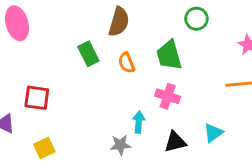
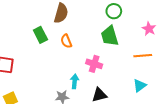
green trapezoid: (169, 55) -> (110, 36), moved
cyan triangle: (213, 133) -> (140, 86), moved

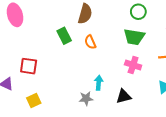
green trapezoid: (110, 36) -> (134, 37), turned -65
pink cross: (94, 64) -> (133, 65), moved

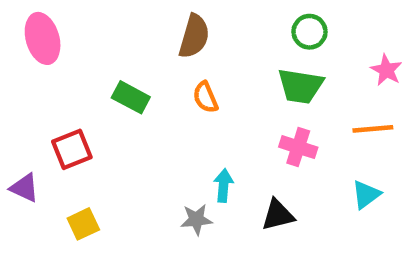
green rectangle: (64, 36) -> (131, 97), moved, turned -35
red square: (29, 66) -> (72, 149), turned -30

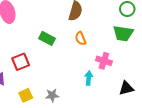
pink cross: (298, 147) -> (104, 61), moved
black triangle: (278, 215) -> (126, 88), moved
gray star: (196, 219) -> (52, 95), moved

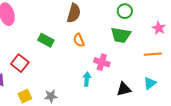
red square: (21, 62) -> (20, 63), turned -30

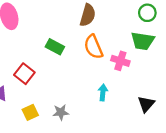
orange semicircle: (79, 40) -> (93, 47), size x1.5
pink cross: (102, 62) -> (120, 61), moved
black triangle: (124, 89) -> (146, 104), turned -35

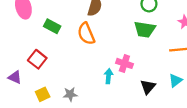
green rectangle: (55, 47) -> (52, 26), moved
orange semicircle: (93, 47) -> (86, 34), moved
pink cross: (120, 61) -> (124, 63), moved

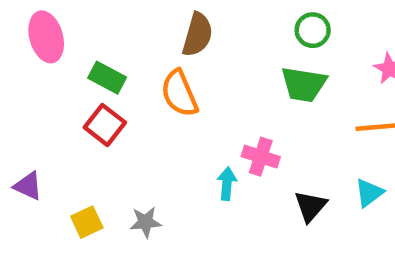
red square: (37, 59) -> (105, 125), moved

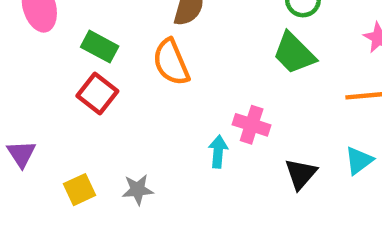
green trapezoid: (304, 84) -> (294, 53), turned 36
purple triangle: (28, 186) -> (21, 154), turned 32

